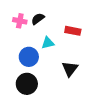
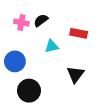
blue circle: (29, 57) -> (15, 61), moved

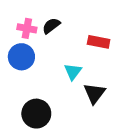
cyan triangle: (52, 46) -> (73, 72), moved, turned -40
blue circle: (15, 61) -> (21, 57), moved

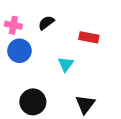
pink cross: (27, 28) -> (13, 25), moved
black triangle: (94, 93) -> (85, 104), moved

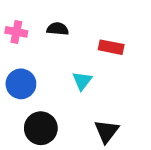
black semicircle: (46, 23) -> (58, 29), turned 42
blue circle: (19, 51) -> (21, 84), moved

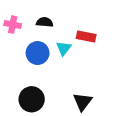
cyan triangle: (82, 81) -> (64, 48), moved
blue circle: (21, 84) -> (38, 53), moved

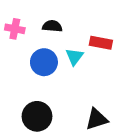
black triangle: (83, 102) -> (97, 119), turned 36

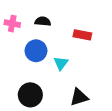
cyan triangle: (74, 57) -> (61, 63), moved

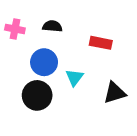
black circle: (30, 95) -> (37, 95), moved
black triangle: (79, 97) -> (115, 93), moved

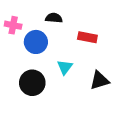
black semicircle: (52, 26) -> (54, 18), moved
blue circle: (44, 62) -> (36, 42), moved

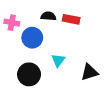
red rectangle: (87, 37) -> (71, 19), moved

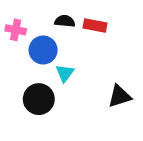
cyan triangle: (58, 60) -> (65, 73), moved

